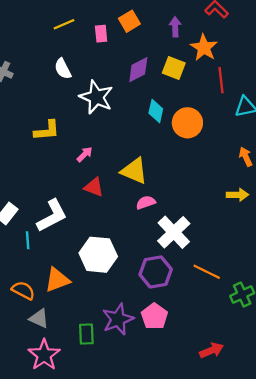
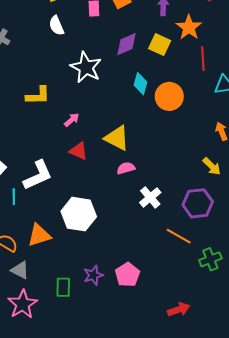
white semicircle: (63, 69) -> (57, 26), moved
yellow arrow: (237, 195) -> (212, 166), turned 42
white cross: (174, 232) -> (150, 197), size x0.7
purple hexagon: (156, 272) -> (198, 203), moved
purple star: (118, 319) -> (93, 275), size x0.7

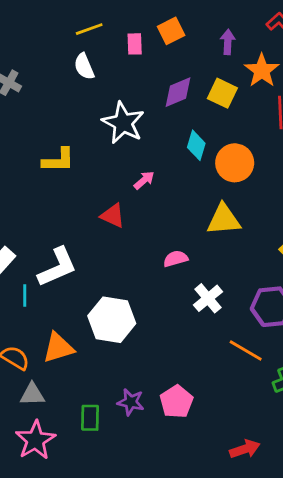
pink arrow: (72, 120) -> (144, 180), moved
yellow triangle: (117, 138) -> (224, 220), moved, turned -32
red triangle: (79, 151) -> (113, 216), moved
gray triangle: (20, 270) -> (32, 394), turned -30
purple star: (93, 275) -> (131, 402), turned 30

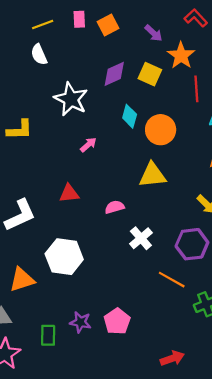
purple arrow: (228, 42) -> (153, 33), turned 132
pink rectangle: (135, 44) -> (79, 19), moved
red triangle: (113, 216) -> (69, 193), moved, turned -30

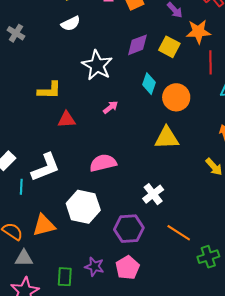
white semicircle: (39, 54) -> (71, 24), turned -96
orange star: (181, 55) -> (198, 32), turned 30
red triangle: (69, 193) -> (67, 120), moved
pink semicircle: (115, 207) -> (103, 163), moved, size x1.5
purple hexagon: (192, 244) -> (129, 229), moved

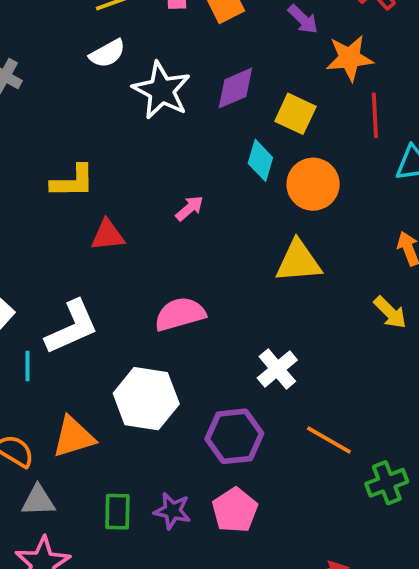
yellow square: (169, 47) -> (295, 114), moved
white star: (97, 65) -> (162, 90), moved
green rectangle: (65, 277) -> (117, 512), moved

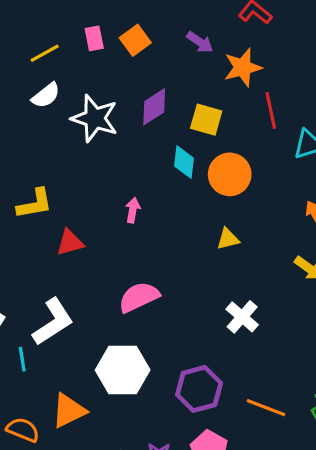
pink arrow: (190, 208) -> (133, 210), turned -30
yellow triangle: (298, 261) -> (228, 239), size x0.6
white cross: (277, 369) -> (242, 317), moved
orange line: (329, 440) -> (266, 408), moved

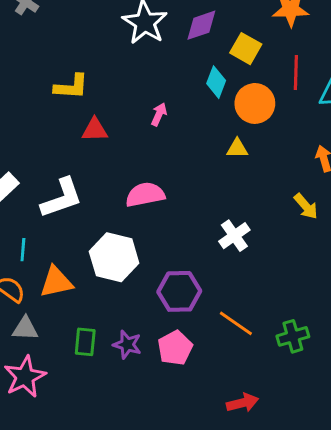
red line: (271, 110) -> (296, 73), moved
yellow triangle: (228, 239) -> (237, 148), moved
cyan line: (22, 359) -> (23, 250), moved

